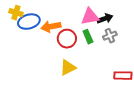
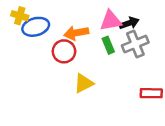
orange arrow: (51, 27) -> (76, 33), moved
gray cross: (110, 36) -> (135, 44), size x1.5
red circle: (67, 39) -> (64, 51), moved

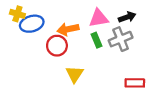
black arrow: (129, 23) -> (127, 17), moved
yellow triangle: (84, 83) -> (75, 74), turned -30

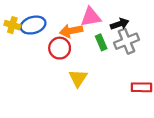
yellow cross: (17, 14) -> (12, 25), moved
black arrow: (127, 17) -> (120, 24), moved
pink triangle: (99, 18) -> (91, 17), moved

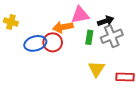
blue ellipse: (33, 25) -> (35, 43), moved
green rectangle: (101, 42) -> (89, 37), turned 32
yellow triangle: (78, 78) -> (96, 69), moved

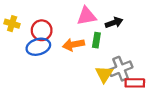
orange arrow: (63, 27) -> (73, 45), moved
gray cross: (112, 36) -> (121, 69), moved
red circle: (53, 42) -> (42, 30), moved

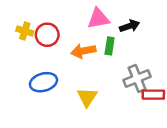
yellow cross: (12, 24) -> (25, 31), moved
blue ellipse: (38, 47) -> (43, 82), moved
yellow triangle: (104, 74) -> (87, 97), moved

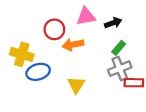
yellow cross: (25, 31) -> (22, 54), moved, size x1.5
red circle: (47, 35) -> (54, 29), moved
green rectangle: (110, 46) -> (119, 48), moved, turned 32

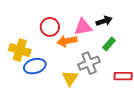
pink triangle: (86, 16) -> (83, 27), moved
gray cross: (120, 69) -> (89, 63), moved

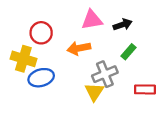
red circle: (50, 27) -> (41, 33), moved
pink triangle: (83, 27) -> (92, 20), moved
yellow triangle: (70, 78) -> (94, 92), moved

